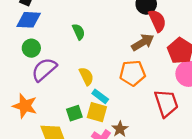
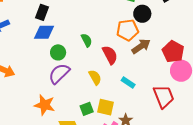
red semicircle: (157, 21) -> (110, 55), moved
green circle: (31, 48) -> (58, 52), moved
orange pentagon: (132, 73) -> (128, 30), moved
cyan rectangle: (100, 96) -> (128, 83), moved

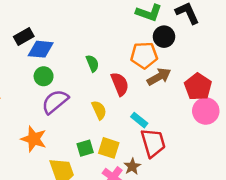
black rectangle: (42, 12) -> (24, 37), moved, turned 35
green circle: (58, 52) -> (44, 76), moved
red trapezoid: (164, 97) -> (153, 143), moved

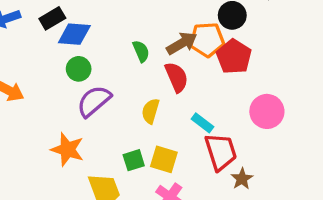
brown arrow: (159, 77) -> (182, 43), moved
red pentagon: (198, 87) -> (234, 57), moved
yellow semicircle: (99, 110) -> (150, 111), turned -138
pink circle: (206, 111) -> (267, 111), moved
brown star: (132, 166) -> (242, 179), moved

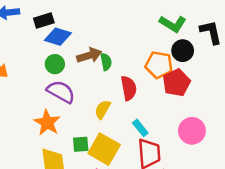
brown arrow: (182, 43) -> (89, 55), moved
purple semicircle: (94, 101) -> (61, 92), turned 56
orange star: (67, 149) -> (47, 123), moved
yellow square: (164, 159) -> (104, 149), size x1.4

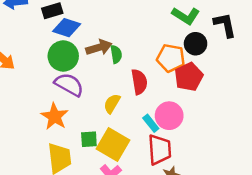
green circle: (55, 64) -> (63, 56), size x1.5
pink circle: (192, 131) -> (169, 116), moved

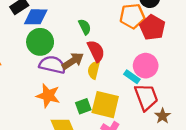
brown arrow: (99, 47) -> (73, 61), moved
red semicircle: (139, 82) -> (96, 51), moved

